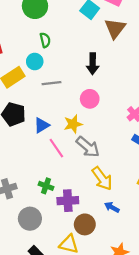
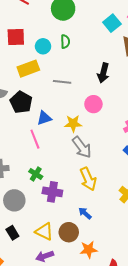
cyan circle: (35, 61) -> (43, 46), moved
pink line: (56, 148) -> (35, 139), moved
blue arrow: (112, 207) -> (85, 213), moved
brown circle: (85, 224) -> (69, 232), moved

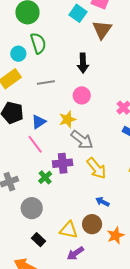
green semicircle: (65, 42) -> (38, 43), size x1.5
green cross: (36, 174) -> (45, 177), turned 32
purple cross: (52, 192) -> (63, 163), moved

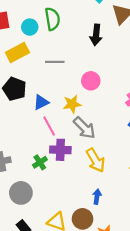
black arrow: (83, 63) -> (96, 35), moved
pink line: (35, 144) -> (49, 126), moved
blue arrow: (102, 202) -> (97, 197), turned 64

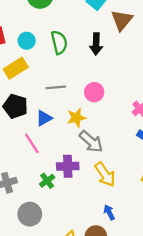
green semicircle: (52, 19) -> (59, 42), moved
gray line: (55, 62) -> (56, 87), moved
pink line: (49, 126) -> (32, 143), moved
blue arrow: (97, 197) -> (109, 212), turned -32

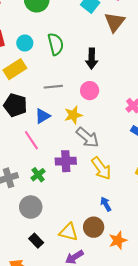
black arrow: (96, 44) -> (92, 59), moved
green cross: (47, 181) -> (38, 175), moved

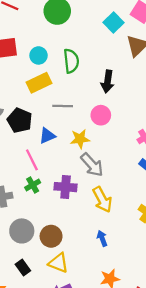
yellow rectangle: (15, 69) -> (39, 83), moved
green cross: (38, 175) -> (33, 185), moved
brown circle: (94, 227) -> (51, 236), moved

